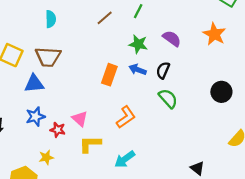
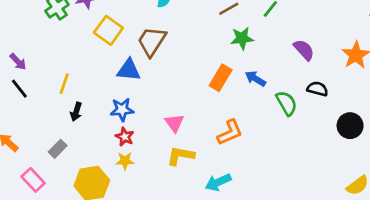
green star: (138, 44) -> (242, 38), moved, turned -30
brown trapezoid: (48, 57) -> (152, 41), turned 108
black semicircle: (163, 70) -> (317, 89), moved, turned 70
green semicircle: (168, 98) -> (286, 103), moved
red star: (58, 130) -> (125, 137), moved

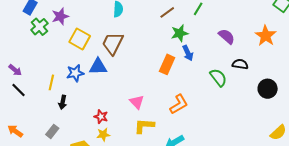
blue arrow: (255, 79) -> (188, 53), moved, turned -140
blue star: (122, 110) -> (75, 73), moved

